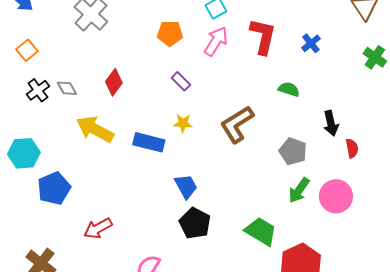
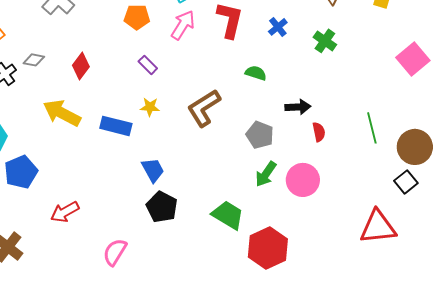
green cross: (375, 57) -> (325, 41), moved
gray diamond: (67, 88) -> (34, 60), moved, turned -50
black arrow: (331, 123) -> (298, 107), turned -80

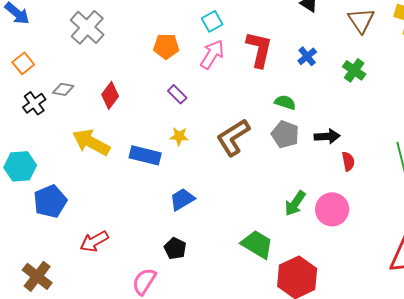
gray pentagon: (260, 135) -> (285, 134), moved
blue trapezoid: (153, 170) -> (182, 199), turned -92
black pentagon: (162, 207) -> (175, 248), moved, size x0.7

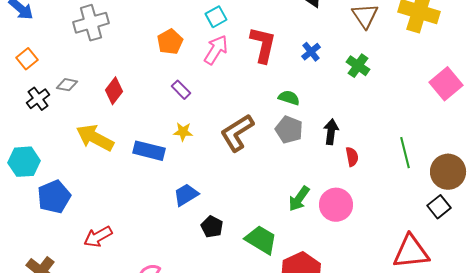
gray cross: (87, 27) -> (91, 23), turned 32
orange pentagon: (166, 46) -> (170, 42), turned -30
black arrow: (327, 136) -> (331, 132), turned -80
black pentagon: (175, 248) -> (212, 227), moved

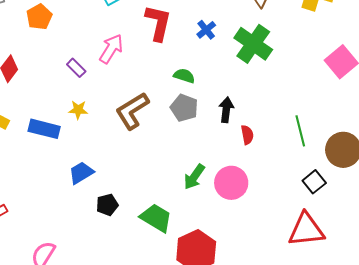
orange pentagon: (170, 42) -> (39, 17), moved
pink arrow: (216, 50) -> (111, 49), moved
green cross: (358, 66) -> (253, 44), size x1.6
black square: (439, 207) -> (314, 182), moved
black pentagon: (212, 227) -> (107, 205), turned 30

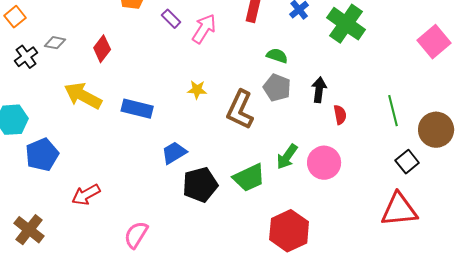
purple rectangle: (76, 68) -> (171, 19), moved
yellow star: (78, 110) -> (197, 90), moved
brown L-shape: (132, 111) -> (240, 110), moved, turned -33
black pentagon: (107, 205) -> (200, 185), size x1.6
green trapezoid: (156, 218) -> (249, 178), moved, turned 124

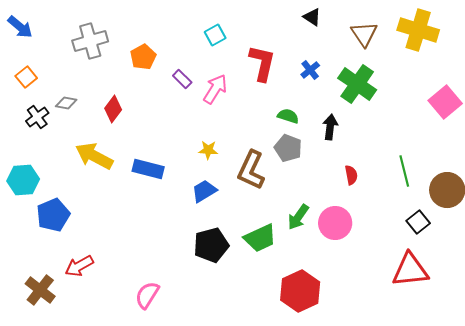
black arrow: (319, 90) -> (330, 127), moved
blue trapezoid: (174, 153) -> (204, 191), moved
red arrow: (86, 195) -> (79, 266), moved

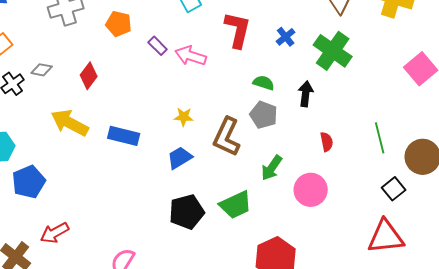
orange pentagon: (143, 57) -> (119, 24), turned -30
pink arrow: (215, 89) -> (191, 56), turned -104
green arrow: (298, 217) -> (272, 168), moved

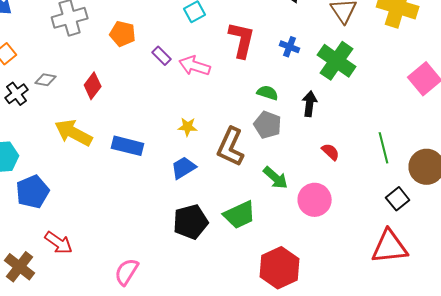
blue cross: (286, 37) -> (290, 47), turned -30
red semicircle: (327, 142) -> (331, 152), turned -36
green arrow: (272, 168) -> (276, 178), turned -84
red arrow: (55, 233) -> (59, 243), turned -116

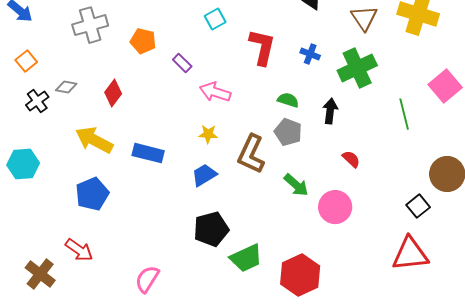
green cross: (337, 61) -> (357, 68), turned 30
pink arrow: (195, 66) -> (215, 92), moved
green line: (384, 148) -> (404, 114), moved
blue pentagon: (33, 192) -> (92, 194), moved
green trapezoid: (240, 215) -> (246, 258), moved

